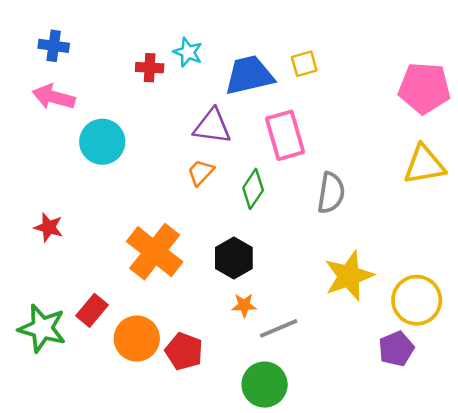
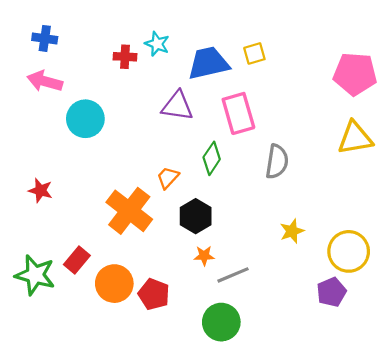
orange trapezoid: (201, 172) -> (168, 178), moved
yellow star: (349, 276) -> (292, 231), size x0.6

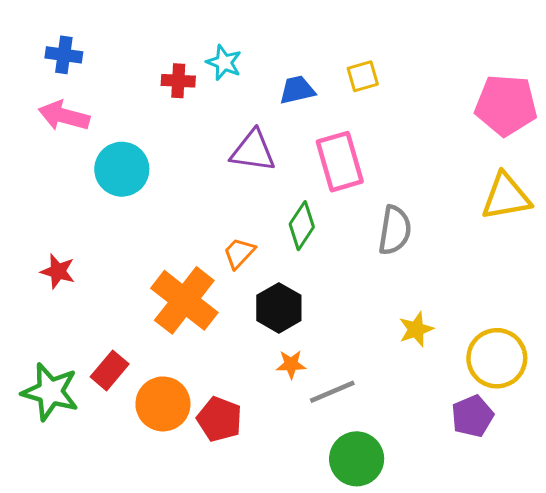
blue trapezoid: (208, 63) -> (297, 90), size x0.6
green circle: (221, 322) -> (357, 459), moved

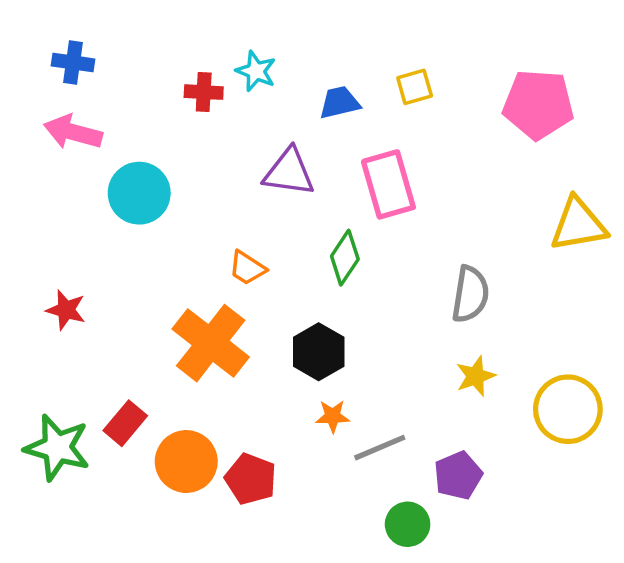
pink pentagon: (506, 105) -> (538, 104), moved
gray semicircle: (395, 230) -> (470, 294), moved
orange trapezoid: (239, 253) -> (247, 268), moved, turned -100
purple pentagon: (472, 416) -> (458, 475), moved
green circle: (357, 459) -> (408, 524), size x0.7

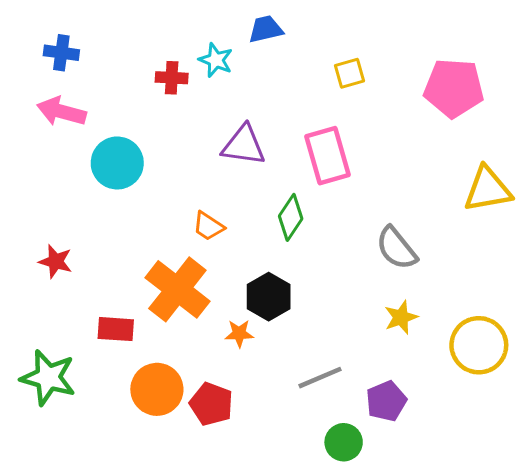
blue trapezoid: (340, 103) -> (266, 29), moved
gray semicircle: (470, 294) -> (397, 248), turned 132
orange star: (333, 416) -> (239, 333), moved
red rectangle: (125, 423) -> (116, 329), moved, turned 54

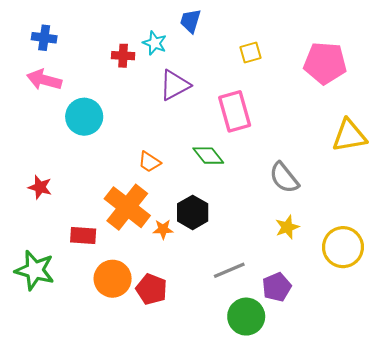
blue trapezoid: (266, 29) -> (190, 21), turned -60
purple triangle: (244, 145) -> (175, 85), moved, turned -36
green diamond: (291, 217) -> (208, 156), turned -72
orange star: (239, 333) -> (163, 229), moved
green circle: (344, 442) -> (246, 317), size x1.4

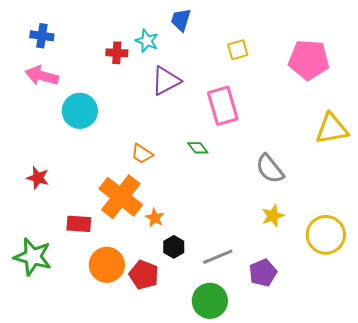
green diamond: (208, 156) -> (198, 148), size x0.7
black hexagon: (193, 212) -> (174, 247), moved, size x0.7
orange star: (163, 229) -> (155, 218), turned 30
green circle: (246, 317) -> (210, 301), moved

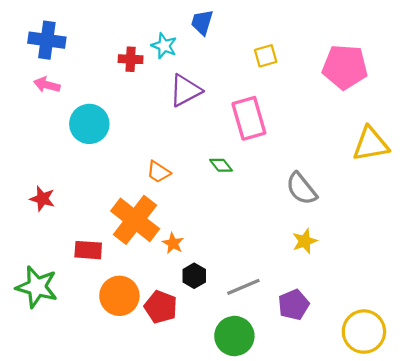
blue cross: (42, 36) -> (47, 40), size x1.4
pink arrow: (42, 76) -> (47, 85), size x0.7
yellow circle: (326, 235) -> (364, 332), moved

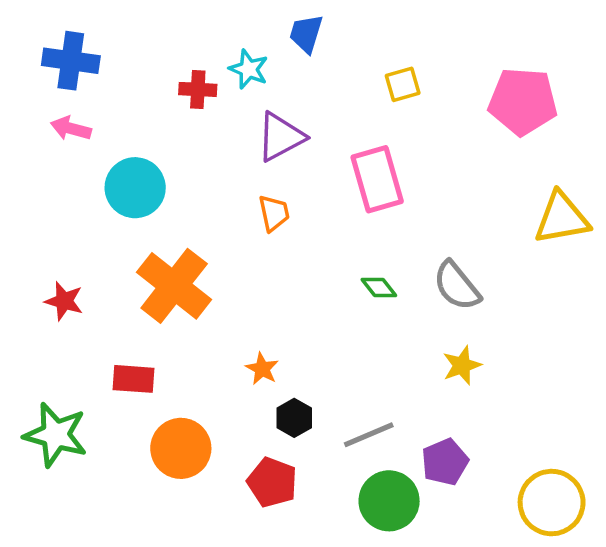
green diamond: (221, 165) -> (379, 288), moved
orange trapezoid: (159, 172) -> (274, 213), moved, turned -135
orange cross: (135, 220) -> (174, 286), moved
red pentagon: (161, 307) -> (272, 482), moved
green circle: (234, 336) -> (389, 501), moved

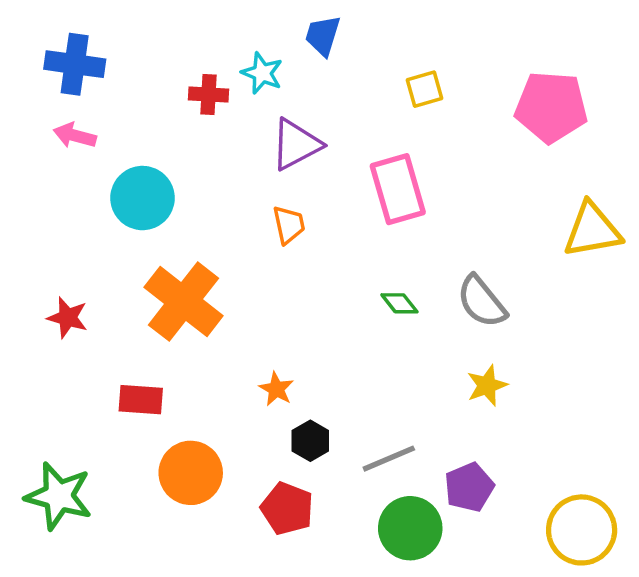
green star: (56, 435) -> (59, 496), moved

